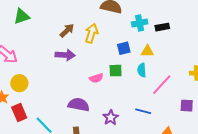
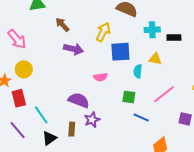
brown arrow: (67, 31) -> (62, 25), moved, turned -98
blue square: (124, 48) -> (120, 52), moved, size x1.5
cyan semicircle: (142, 70) -> (138, 71), moved
green square: (116, 71) -> (129, 97), moved
purple star: (111, 118) -> (92, 120), moved

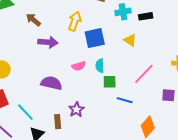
yellow triangle: (155, 59) -> (130, 40), turned 32
cyan semicircle: (138, 71) -> (100, 66), moved
purple semicircle: (79, 100) -> (51, 83), moved

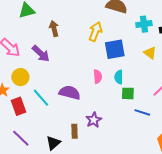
brown arrow: (33, 20) -> (54, 29), turned 35
purple arrow: (48, 42) -> (41, 54), moved, turned 36
pink semicircle: (79, 66) -> (98, 77), turned -80
cyan line: (25, 112) -> (41, 98), moved

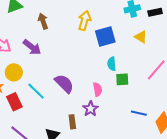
pink semicircle: (98, 77) -> (98, 89), moved
purple semicircle: (70, 93) -> (64, 84), turned 35
blue line: (142, 112) -> (139, 113), moved

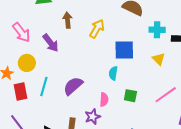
yellow arrow: (84, 21) -> (97, 29), moved
cyan semicircle: (112, 64) -> (113, 73), moved
purple semicircle: (64, 84) -> (73, 86), turned -100
cyan line: (36, 91) -> (44, 86), turned 48

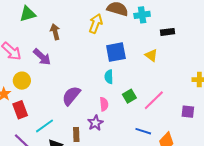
yellow arrow: (97, 29) -> (96, 24), moved
cyan cross: (157, 30) -> (142, 15), moved
cyan line: (44, 86) -> (44, 126), moved, turned 48
pink line: (166, 95) -> (154, 100), moved
green square: (130, 96) -> (129, 96), turned -32

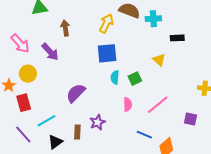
blue square: (116, 52) -> (107, 53), moved
green square: (129, 96) -> (135, 79), moved
pink semicircle: (104, 104) -> (128, 104), moved

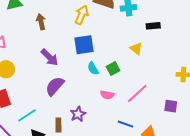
purple arrow: (50, 52) -> (50, 57), moved
cyan semicircle: (115, 77) -> (93, 68), turned -32
pink semicircle: (128, 104) -> (107, 95), turned 104

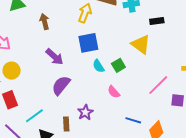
yellow triangle: (136, 49) -> (141, 44), size x1.5
pink line: (137, 94) -> (158, 85), moved
pink semicircle: (107, 95) -> (114, 92), turned 40

